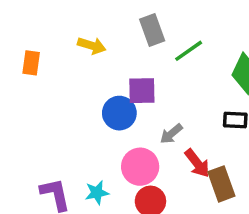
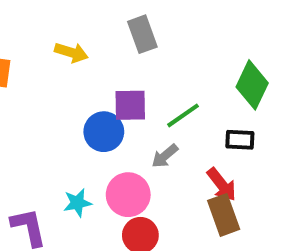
green line: (189, 51) -> (183, 115), moved
red arrow: (197, 163) -> (222, 184), moved
cyan star: (97, 193) -> (77, 203), moved

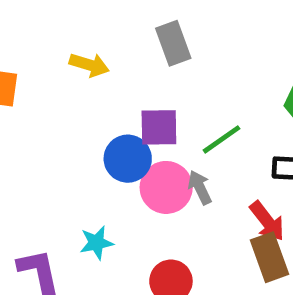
gray arrow: (165, 156) -> (200, 187), turned 104
pink circle: (128, 195) -> (166, 187), moved

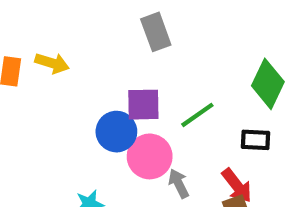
yellow arrow: (89, 65) -> (52, 63), moved
gray arrow: (200, 187) -> (179, 183), moved

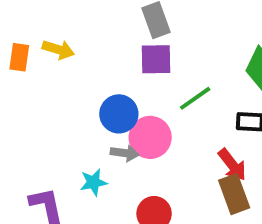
purple square: (143, 105) -> (156, 59), moved
gray arrow: (179, 183) -> (125, 153), moved, turned 124

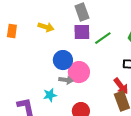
yellow arrow: (58, 49) -> (46, 27), moved
green line: (195, 98) -> (103, 38), moved

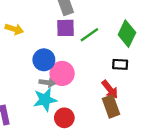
yellow arrow: (46, 27) -> (14, 29), moved
cyan star: (50, 95) -> (45, 100), moved, size x1.5

